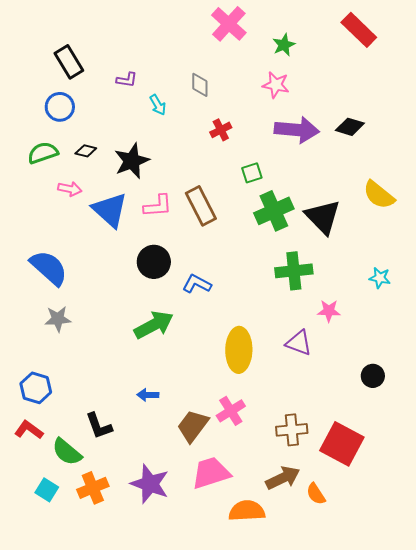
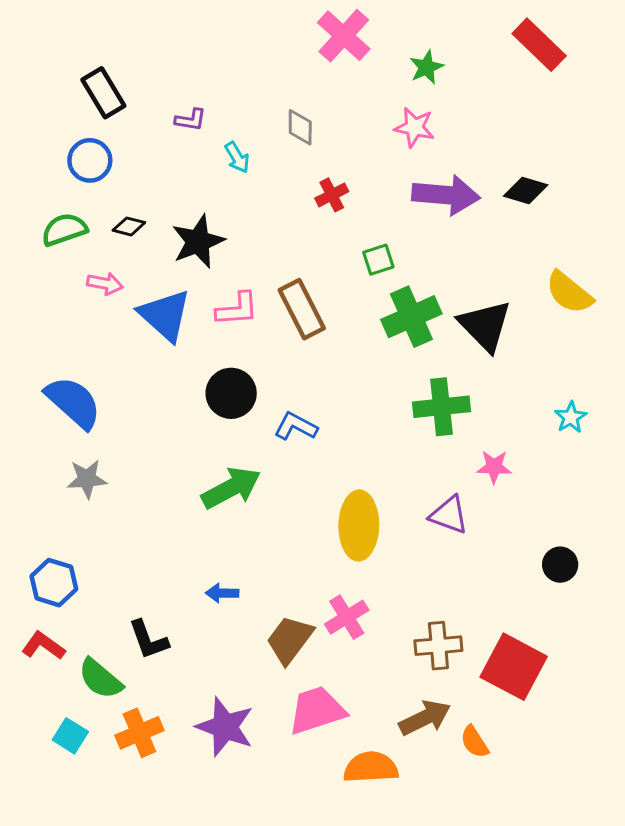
cyan star: (380, 278) -> (571, 417), turned 30

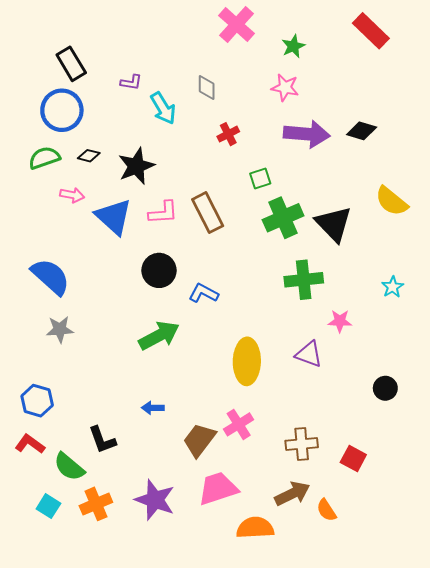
cyan arrow: (237, 157) -> (163, 108), size x1.5
blue circle: (90, 160) -> (62, 110), size x1.4
red square: (514, 667) -> (353, 458), size x0.6

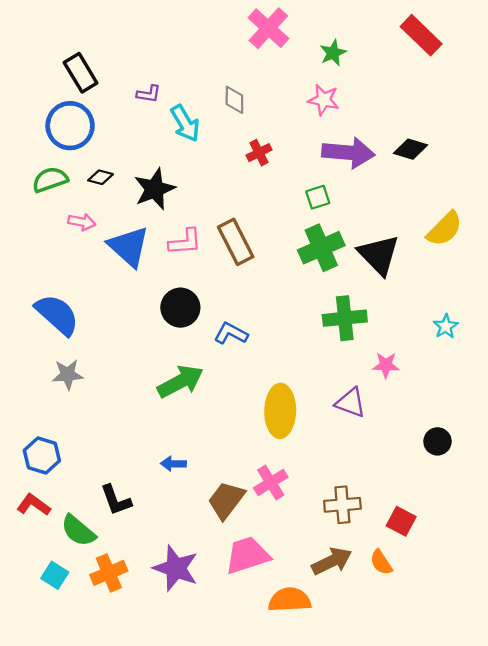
green square: (260, 178) -> (318, 197), moved
yellow semicircle: (392, 201) -> (445, 229), turned -84
orange semicircle: (326, 510) -> (381, 562), moved

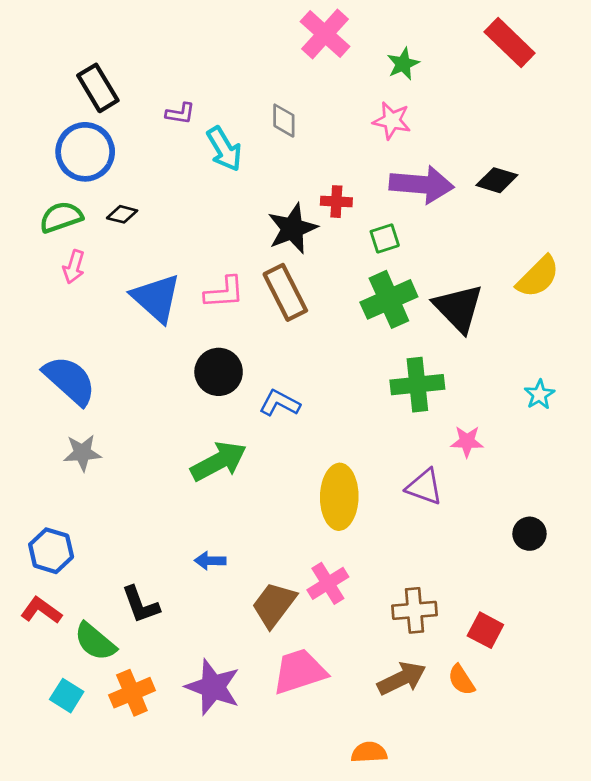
red cross: (259, 153) -> (336, 202), moved, turned 30
black star: (155, 189) -> (292, 228), moved
pink arrow: (82, 222) -> (74, 267), moved, turned 96
orange semicircle: (290, 600) -> (369, 752), moved, size x0.7

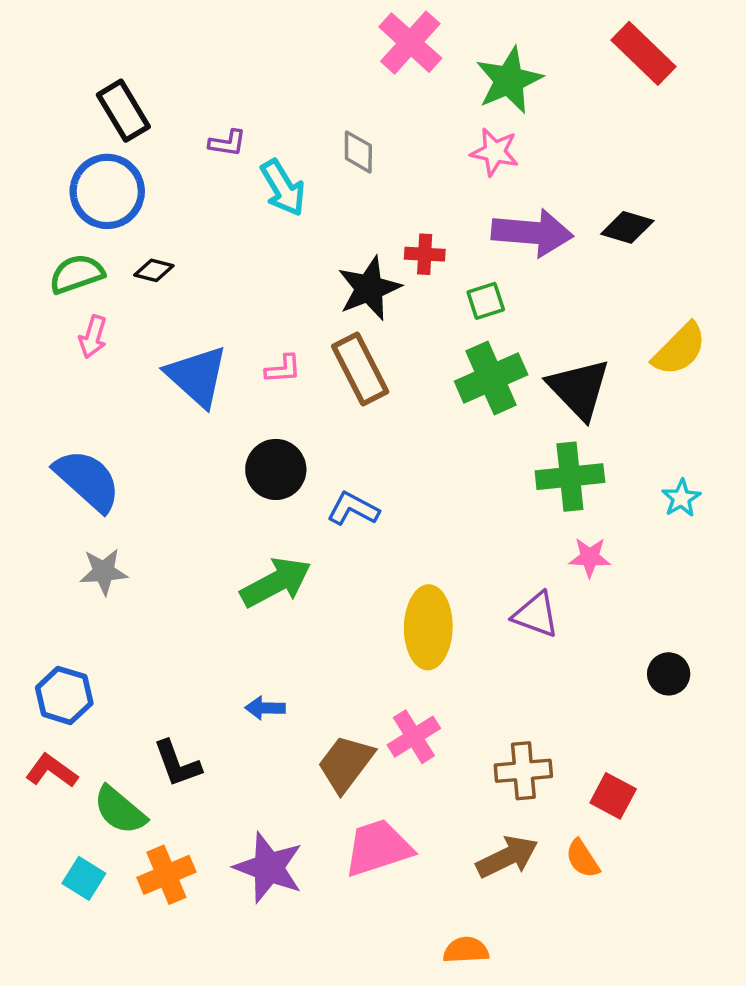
green star: (403, 64) -> (509, 80), size x1.6
pink L-shape: (224, 292) -> (283, 369), size x0.7
green cross: (417, 385) -> (570, 477), moved

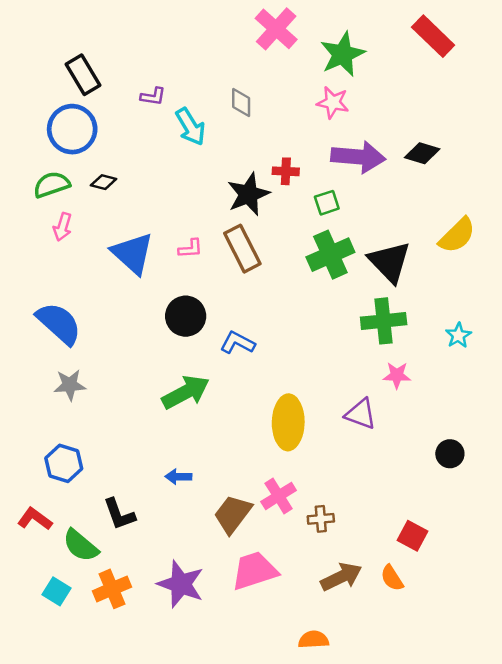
blue hexagon: (64, 695) -> (64, 463), moved
brown cross: (523, 771) -> (321, 519), moved, size x0.7

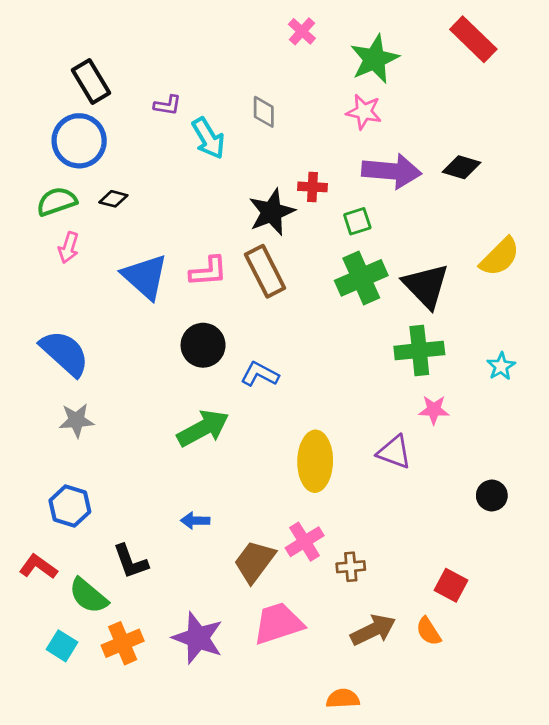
pink cross: (276, 29) -> (302, 31), size x0.6
pink L-shape: (190, 249) -> (208, 271), size x1.4

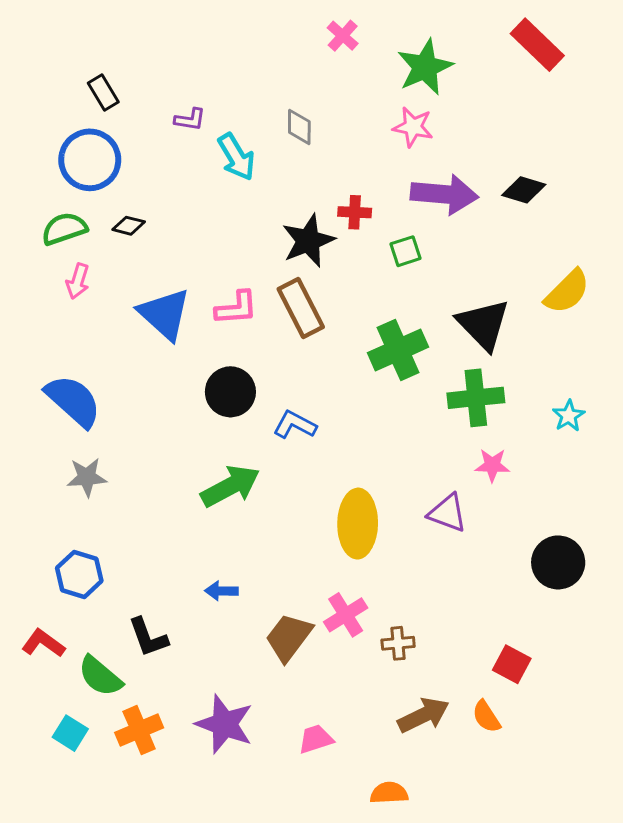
black rectangle: (91, 81) -> (103, 93), size x0.7
green cross: (361, 278) -> (398, 350), moved
black circle: (492, 496) -> (558, 562), size x1.5
pink trapezoid: (278, 623) -> (316, 739), moved, size x0.6

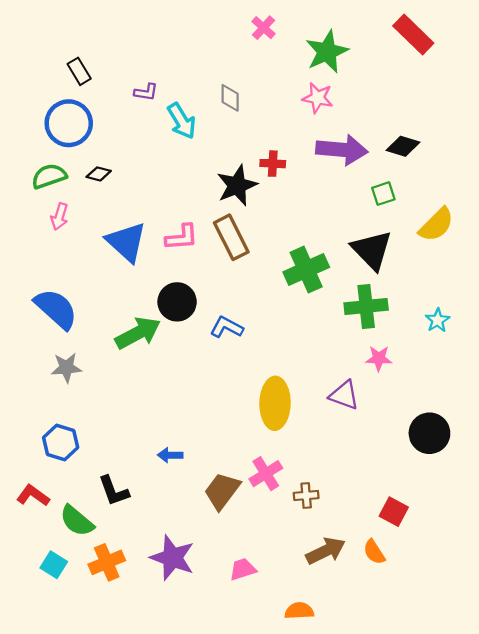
green square: (406, 251) -> (383, 194), moved
green arrow: (230, 486) -> (138, 333), moved

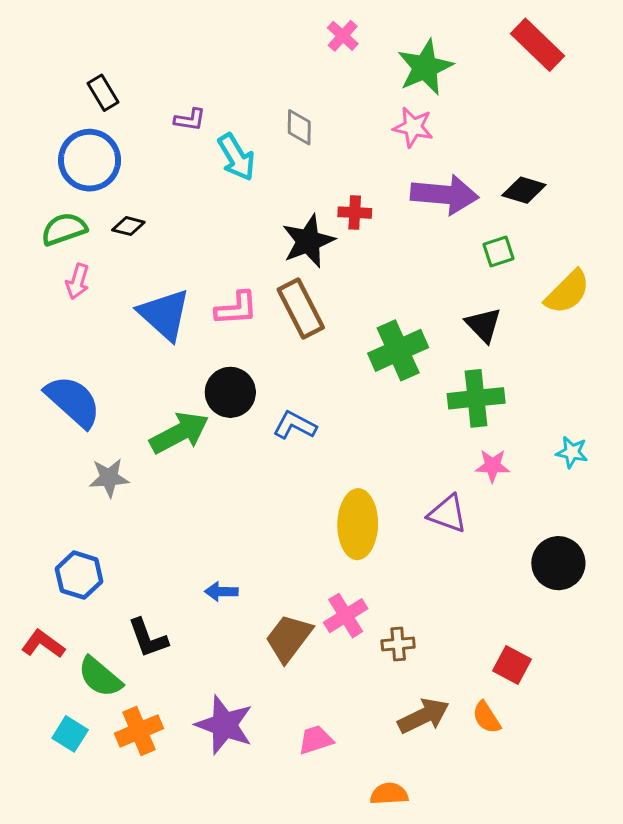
black triangle: (372, 250) -> (484, 325), size x0.7
cyan star: (438, 320) -> (572, 452), moved, turned -30
gray star: (66, 368) -> (109, 478), moved

